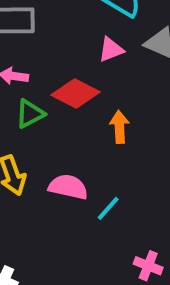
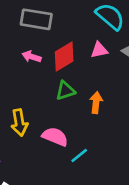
red diamond: (75, 93) -> (64, 57), moved, turned -68
green triangle: (30, 114) -> (65, 91), moved

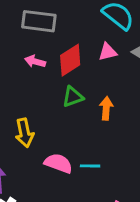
pink semicircle: (55, 137) -> (58, 163), moved
cyan line: (79, 155) -> (90, 166), turned 42

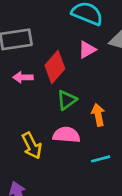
orange arrow: (106, 108) -> (98, 115), moved
pink semicircle: (58, 163) -> (66, 135), moved

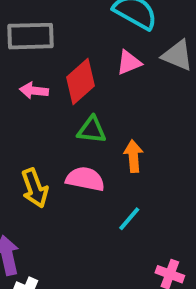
green triangle: (67, 100) -> (92, 130), turned 35
cyan line: (101, 159) -> (129, 219), turned -42

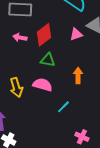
pink triangle: (129, 63) -> (76, 34), moved
orange arrow: (133, 156) -> (78, 75), moved

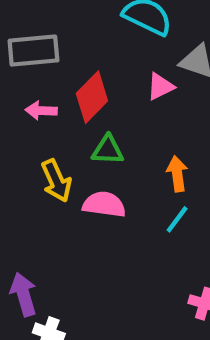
yellow arrow: (16, 87) -> (56, 181), moved
cyan line: (63, 107) -> (177, 219), moved

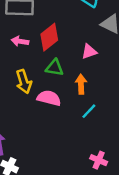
pink triangle: (160, 86) -> (89, 51), moved
orange arrow: (177, 174) -> (81, 84), moved

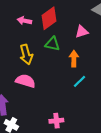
pink semicircle: (49, 98) -> (25, 81), moved
pink cross: (99, 160) -> (56, 121), moved, turned -32

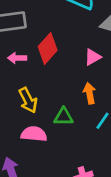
green triangle: (52, 44) -> (63, 117), moved

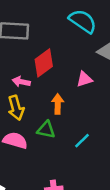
pink arrow: (17, 58) -> (21, 82), moved
orange arrow: (89, 93) -> (58, 104), moved

